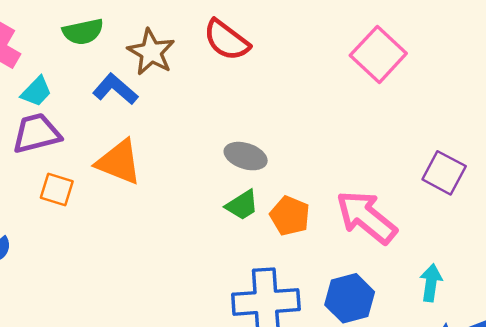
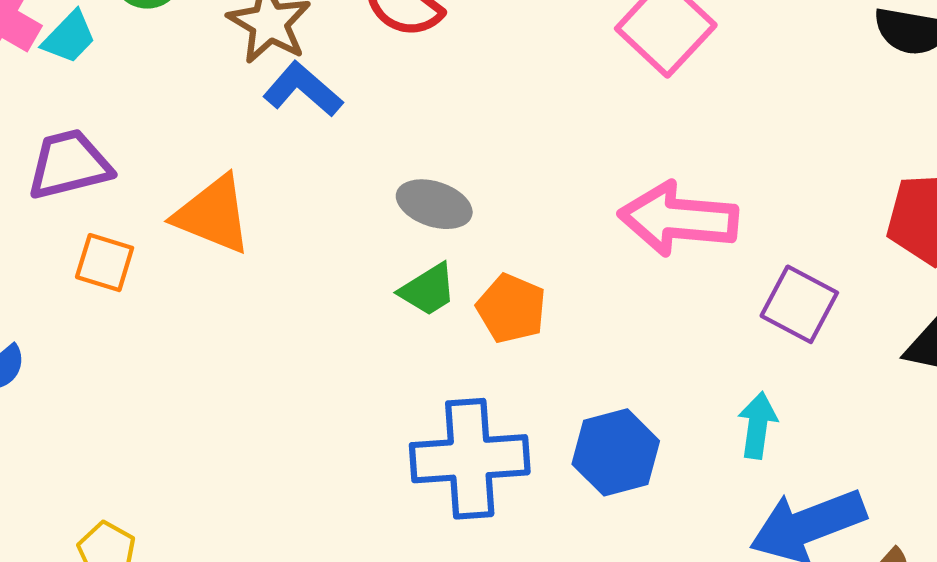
blue L-shape: (115, 89) -> (303, 89), moved
cyan trapezoid: (36, 91) -> (69, 37), moved
purple square: (444, 173) -> (799, 304), moved
pink arrow: (366, 217) -> (678, 219), moved, turned -34

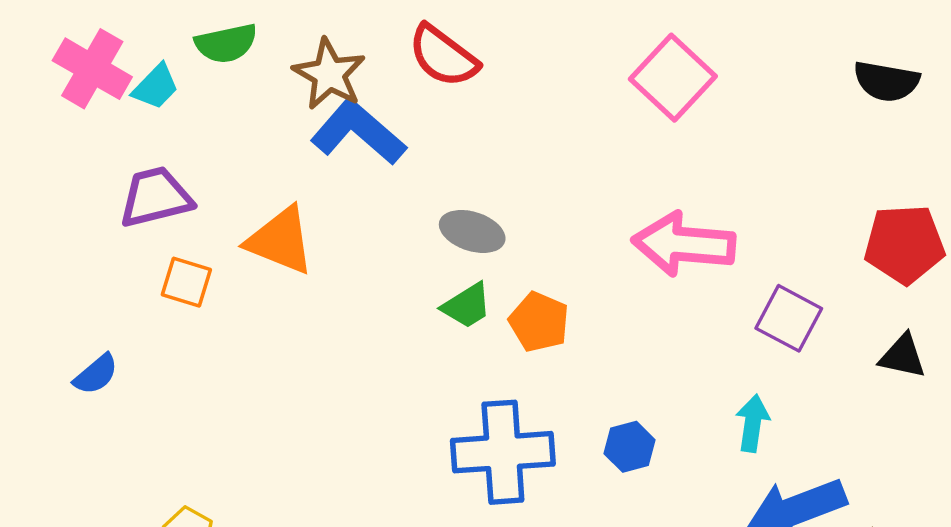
blue L-shape: (303, 89) -> (358, 132), size x1.4
blue hexagon: (616, 452) -> (630, 447), size x0.7

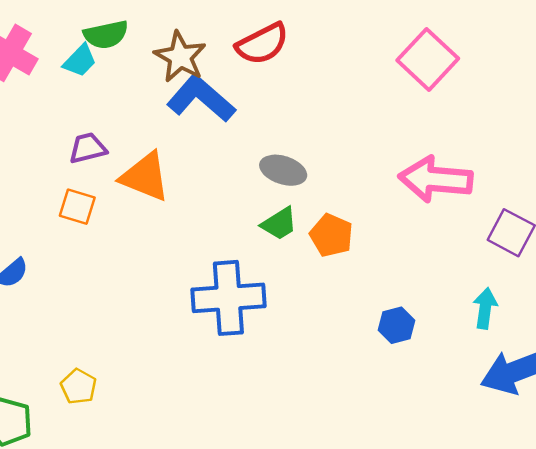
red semicircle: (443, 56) -> (262, 44), turned -64
cyan trapezoid: (156, 87) -> (80, 61), moved
purple trapezoid: (156, 197) -> (88, 148), moved, size x0.7
blue cross: (503, 452) -> (228, 298), moved

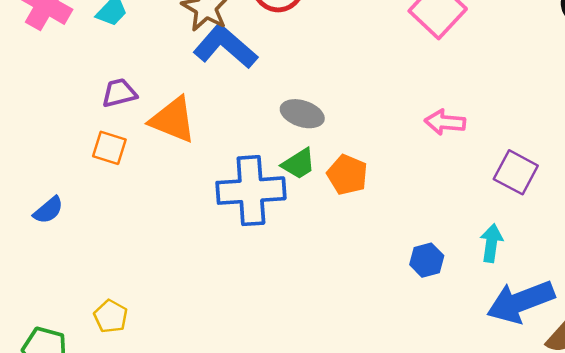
pink arrow: (436, 179) -> (445, 122), size x0.6
blue cross: (228, 298) -> (251, 191), moved
blue hexagon: (397, 325) -> (427, 260), moved

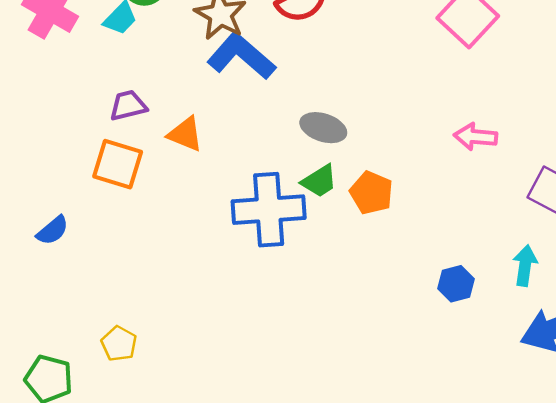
orange triangle: (173, 120) -> (185, 134), size x0.7
orange square: (109, 148) -> (118, 164), size x1.4

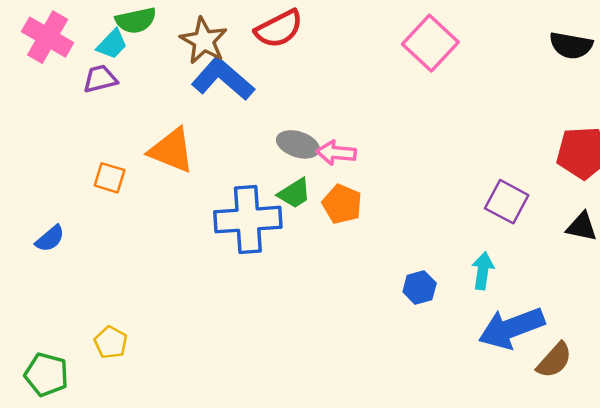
purple trapezoid: (128, 106) -> (100, 79), moved
orange triangle: (185, 134) -> (172, 150), size x1.4
pink arrow: (476, 137) -> (336, 153), moved
orange square: (118, 164) -> (110, 178), size x0.7

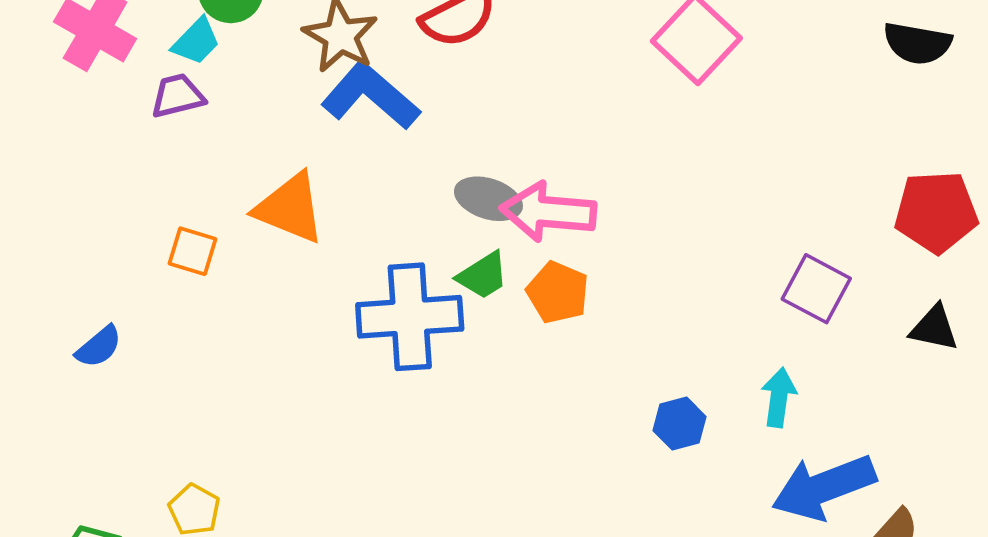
pink arrow: (336, 153) -> (548, 212), size x1.5

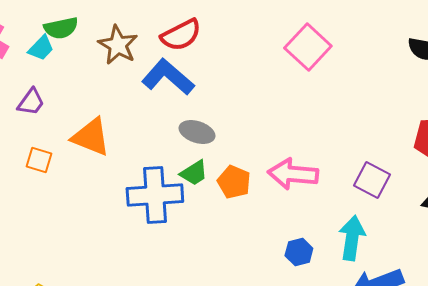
purple trapezoid: (177, 96) -> (31, 102), moved, turned 140
blue L-shape: (370, 96) -> (168, 77), moved
pink arrow: (548, 212) -> (293, 174), moved
cyan arrow: (779, 397) -> (352, 238), size x1.4

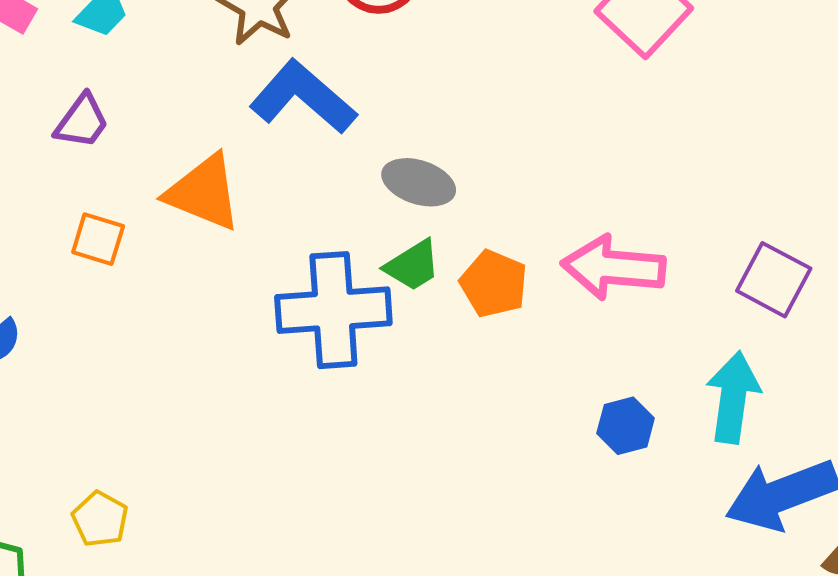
blue L-shape: (168, 77) -> (303, 97), moved

